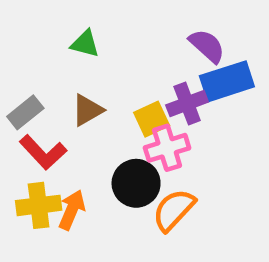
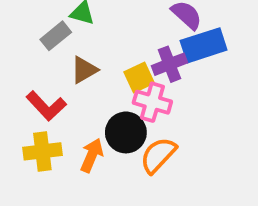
gray rectangle: (25, 112) -> (56, 36), moved
pink cross: (167, 148) -> (152, 102), turned 33
orange arrow: (72, 210) -> (92, 155), moved

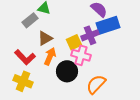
yellow cross: (42, 151) -> (23, 81), turned 30
orange arrow: (92, 155) -> (50, 56), moved
orange semicircle: (158, 155) -> (96, 84), moved

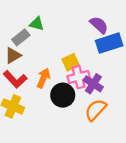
purple cross: (90, 35) -> (93, 84), moved, turned -36
brown triangle: (45, 38) -> (13, 55), moved
pink cross: (81, 55) -> (79, 77), turned -30

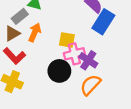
blue rectangle: (109, 43) -> (103, 22), turned -40
yellow square: (71, 62) -> (67, 40), turned 35
orange arrow: (43, 78) -> (35, 32), moved

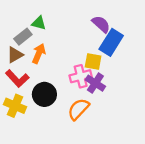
yellow square: (67, 40) -> (93, 62), moved
black circle: (59, 71) -> (44, 94), moved
orange semicircle: (90, 85) -> (78, 109), moved

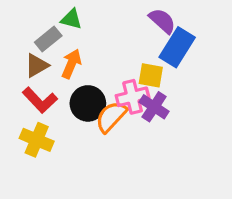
black circle: (44, 94) -> (88, 103), moved
orange semicircle: (78, 109) -> (111, 117), moved

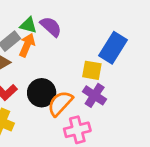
purple semicircle: (162, 21) -> (51, 27), moved
orange arrow: (71, 64) -> (27, 45), moved
pink cross: (133, 97) -> (77, 130), moved

